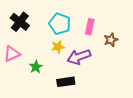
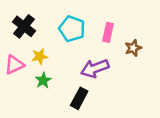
yellow star: (58, 47) -> (40, 56), moved
black rectangle: (66, 82) -> (79, 98), turned -54

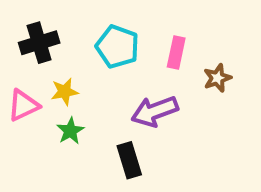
black cross: (24, 26) -> (39, 43), turned 35
black rectangle: (79, 98) -> (129, 160), turned -45

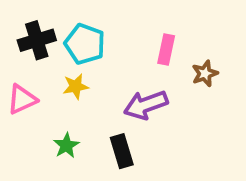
cyan pentagon: (117, 47) -> (85, 44), moved
yellow star: (65, 92) -> (76, 86), moved
green star: (70, 131) -> (66, 146), moved

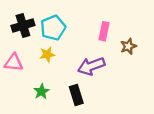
cyan pentagon: (85, 44) -> (53, 28), turned 30
pink triangle: (22, 99) -> (14, 63), turned 30

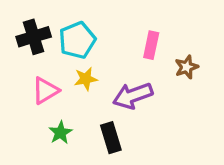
yellow star: (47, 54) -> (86, 79), moved
pink triangle: (14, 63) -> (45, 91), moved, turned -36

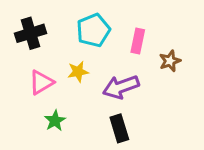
cyan pentagon: (77, 40) -> (93, 30), moved
black rectangle: (111, 138) -> (119, 128), moved

